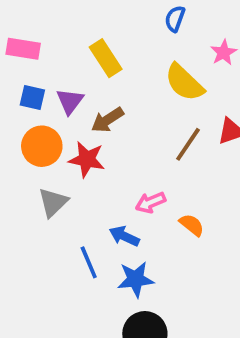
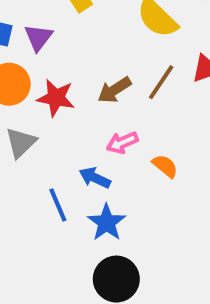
brown arrow: (107, 120) -> (114, 90), moved
blue star: (136, 279) -> (107, 223), turned -30

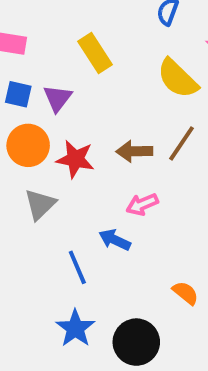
brown arrow: (114, 90) -> (134, 151), turned 32
orange semicircle: (165, 166) -> (185, 293), moved
blue star: (107, 223) -> (75, 328), moved

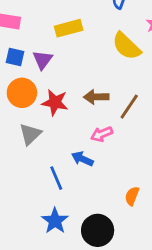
yellow rectangle: (95, 53) -> (69, 28), turned -72
brown line: (182, 143) -> (129, 107), moved
orange semicircle: (185, 293) -> (132, 196), turned -108

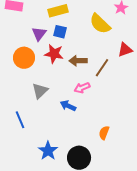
blue square: (15, 57) -> (60, 32), moved
red star: (55, 102) -> (54, 54), moved
gray triangle: (30, 134) -> (40, 91), moved
blue line: (56, 178) -> (20, 120), moved

